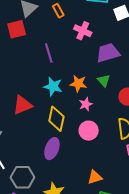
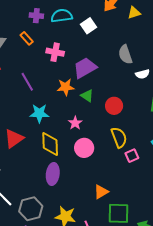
orange star: (78, 84) -> (66, 87), moved

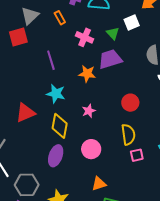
white square: (88, 26) -> (132, 23), moved
green triangle: (87, 96) -> (113, 33), moved
pink circle: (84, 148) -> (91, 149), moved

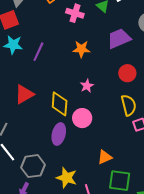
purple trapezoid: (110, 59) -> (119, 38), moved
purple line: (51, 60) -> (38, 52), moved, turned 48
cyan star: (56, 94) -> (13, 45), moved
pink circle: (91, 149) -> (82, 118), moved

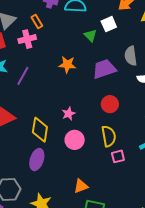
pink cross: (75, 13) -> (27, 39), moved, turned -36
orange star: (81, 49) -> (67, 65), moved
pink circle: (82, 118) -> (75, 140), moved

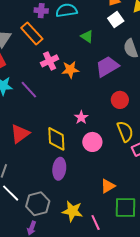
orange rectangle: (37, 21) -> (32, 33), size x1.6
white square: (109, 24) -> (116, 20), moved
pink cross: (27, 39) -> (50, 61), moved
purple line: (23, 76) -> (29, 90), turned -60

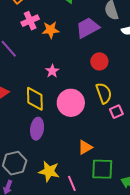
pink star: (81, 117) -> (52, 71), moved
pink circle: (92, 142) -> (71, 103), size x1.4

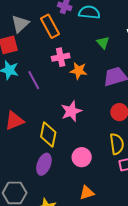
pink star: (52, 71) -> (71, 111), size x1.5
pink circle: (71, 103) -> (82, 157), moved, size x0.7

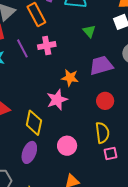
orange star: (79, 71) -> (70, 78), moved
purple line: (34, 80) -> (22, 48), moved

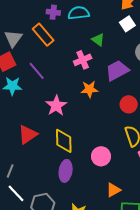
pink cross: (47, 46) -> (83, 60), moved
pink star: (57, 100) -> (56, 106), moved

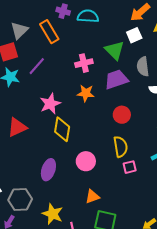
green triangle: (98, 40) -> (114, 50), moved, size x1.5
purple line: (37, 71) -> (37, 66), turned 72
yellow diamond: (64, 141) -> (62, 129), moved

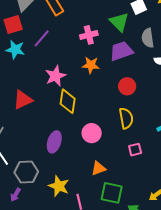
pink square: (130, 167) -> (135, 150), moved

